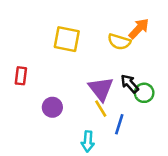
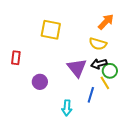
yellow semicircle: (119, 42) -> (98, 44), moved
black arrow: (130, 84) -> (99, 64), turned -63
yellow line: (101, 109) -> (105, 83), moved

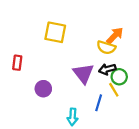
orange arrow: (106, 22) -> (115, 36), moved

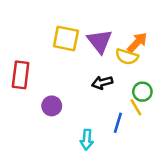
red rectangle: (17, 63) -> (21, 75), size x1.5
black arrow: (107, 69) -> (102, 83), moved
purple triangle: (83, 74) -> (100, 41), moved

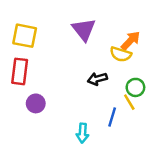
yellow square: (66, 39) -> (25, 36), moved
purple triangle: (100, 41) -> (84, 30), moved
purple circle: (52, 106) -> (36, 103), moved

